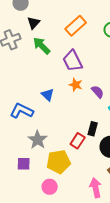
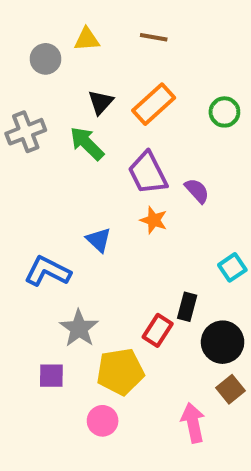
black triangle: (34, 23) -> (101, 102), moved
purple semicircle: (98, 92) -> (197, 191), moved

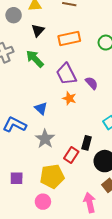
black triangle: (101, 102) -> (38, 30), moved
orange rectangle: (154, 104) -> (69, 38), turned 30
gray star: (79, 328) -> (45, 139), moved

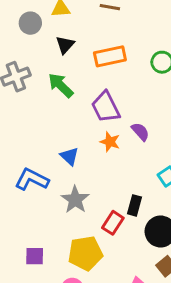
purple semicircle: (92, 83) -> (140, 132), moved

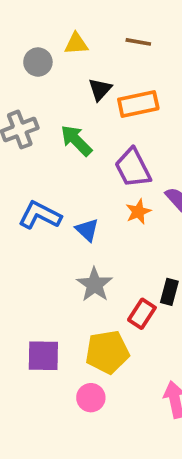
black triangle: (65, 45) -> (100, 89), moved
orange star: (110, 142) -> (138, 212), turned 30
blue L-shape: (32, 179) -> (40, 215), moved
purple square: (35, 256) -> (43, 356), size x1.4

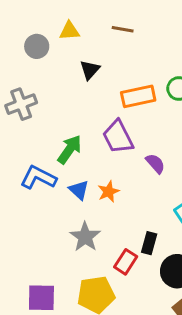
orange rectangle: (138, 104) -> (138, 96), moved
green arrow: (76, 140) -> (70, 149), moved, turned 80
orange star: (138, 212) -> (109, 192), moved

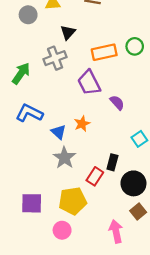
gray cross: (21, 104) -> (55, 58), moved
green arrow: (70, 149) -> (21, 73), moved
blue triangle: (79, 190) -> (59, 132), moved

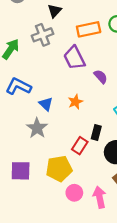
orange star: (82, 124) -> (75, 102), moved
gray star: (64, 158) -> (37, 128), moved
pink circle: (62, 230) -> (74, 193), moved

